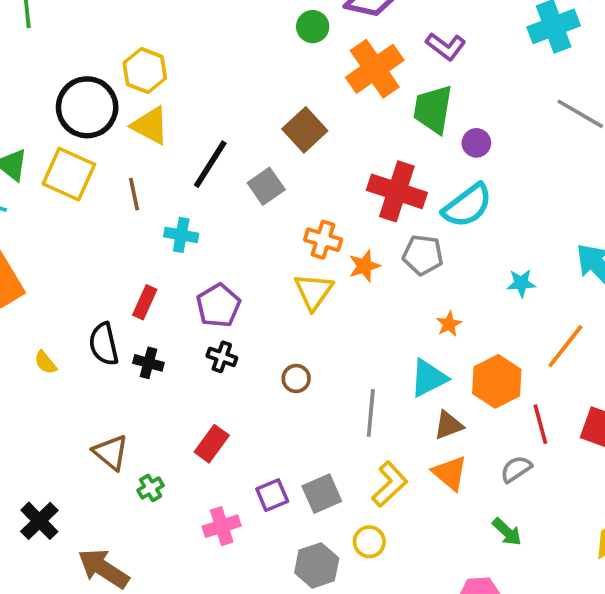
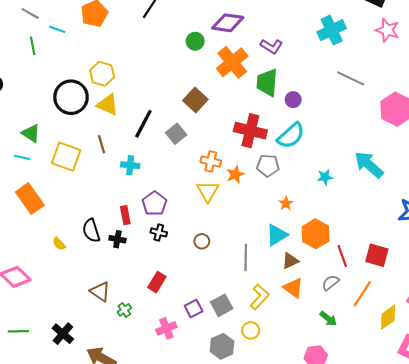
yellow square: (69, 174) -> (66, 157), moved
red rectangle: (145, 302) -> (125, 215), moved, turned -30
orange line: (566, 346) -> (362, 294), moved

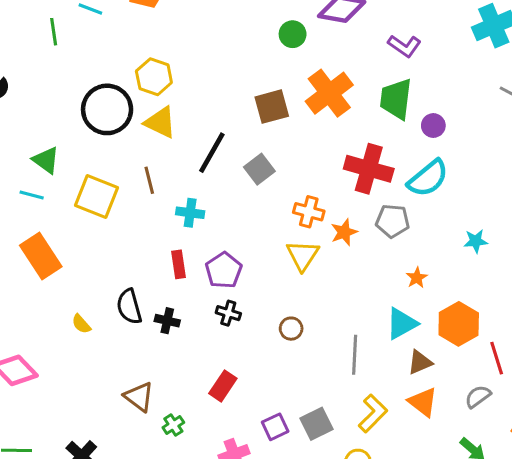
orange cross: (232, 62) -> (329, 93), moved
brown square: (195, 100) -> (272, 107), moved, turned 30
red rectangle: (125, 215) -> (179, 264), moved

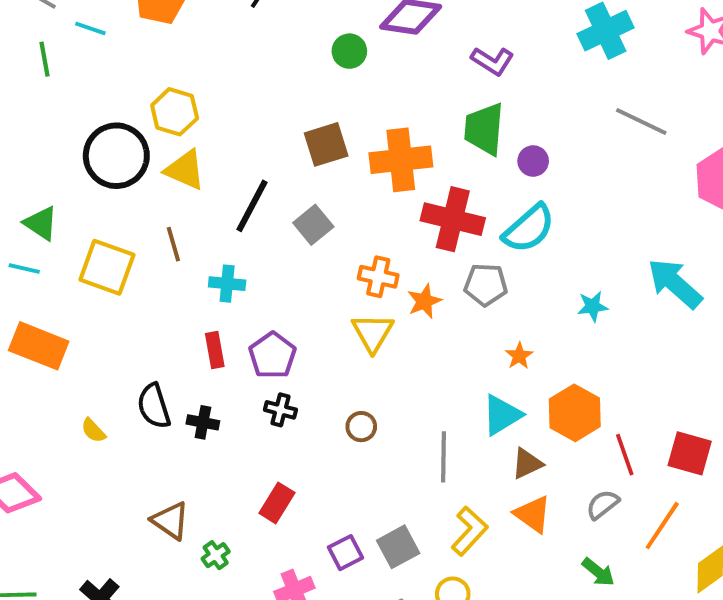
orange cross: (329, 93) -> (401, 160), moved, turned 33
orange rectangle: (41, 256) -> (39, 346), turned -33

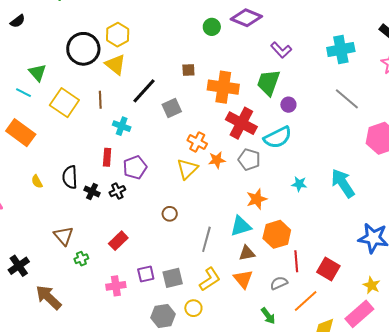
brown square: (326, 144) -> (188, 70), size x0.6
orange star: (519, 356) -> (257, 199), size x1.5
black cross: (280, 410) -> (117, 191), moved, turned 35

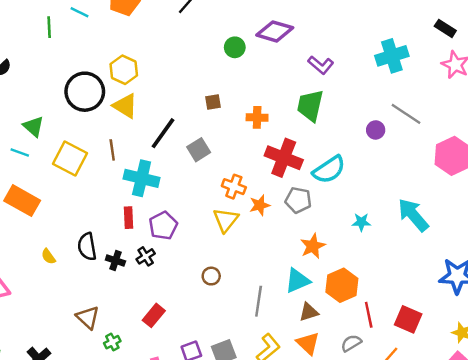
orange cross: (223, 87) -> (257, 117), size x0.6
purple circle: (288, 105) -> (376, 130), moved
cyan cross: (122, 126) -> (142, 178), size x1.6

